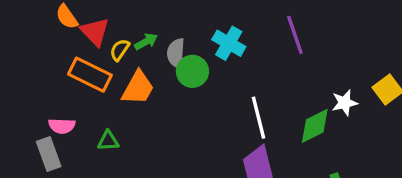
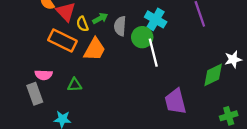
yellow semicircle: (120, 50) -> (82, 24), turned -56
green circle: (192, 71) -> (142, 37), moved
white line: (259, 118) -> (153, 53), moved

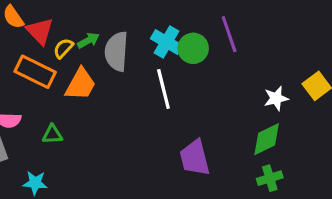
yellow semicircle: (82, 24) -> (63, 48), turned 64
gray semicircle: (120, 26) -> (116, 51), size x1.4
green circle: (142, 37) -> (193, 48), moved
green diamond: (213, 75) -> (267, 139), moved

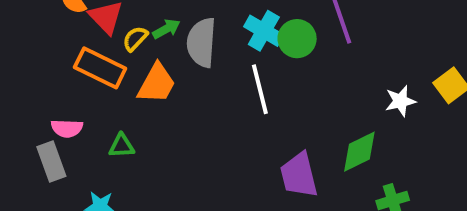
green diamond: (267, 139) -> (359, 152), moved

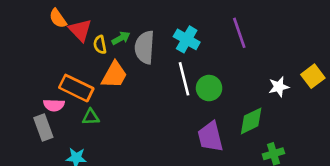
yellow semicircle: (135, 39) -> (100, 45), turned -54
green circle: (297, 39) -> (209, 88), moved
orange rectangle: (100, 68) -> (76, 88), moved

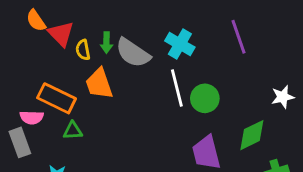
green arrow: (121, 38) -> (106, 43), turned 120
gray semicircle: (145, 47) -> (133, 53), turned -60
orange trapezoid: (114, 75) -> (99, 84), turned 132

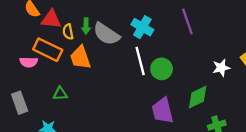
red triangle: (61, 34) -> (51, 19), turned -40
orange rectangle: (57, 98) -> (48, 50), moved
pink semicircle: (32, 117) -> (29, 62), moved

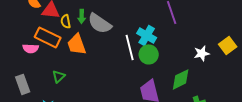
cyan cross: (142, 27) -> (147, 35), moved
green triangle: (60, 94) -> (59, 76), turned -40

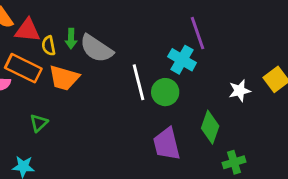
cyan cross: (147, 35) -> (182, 60), moved
orange trapezoid: (77, 44) -> (64, 78), turned -55
green diamond: (181, 79) -> (210, 127), turned -45

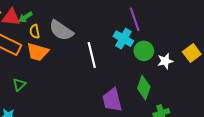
green arrow: (71, 39) -> (25, 17), moved, turned 56
yellow semicircle: (49, 46) -> (35, 31), moved
green circle: (165, 92) -> (144, 51), moved

